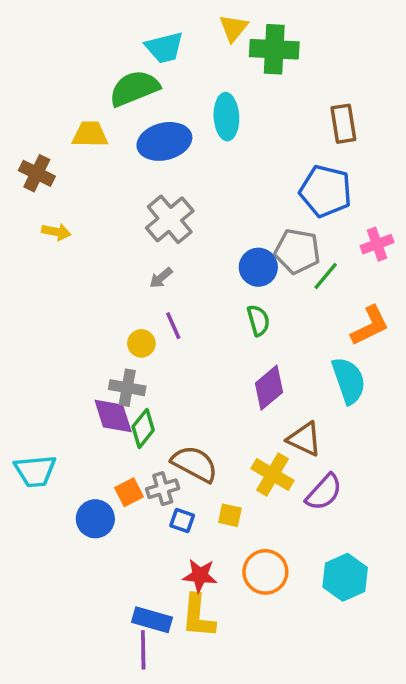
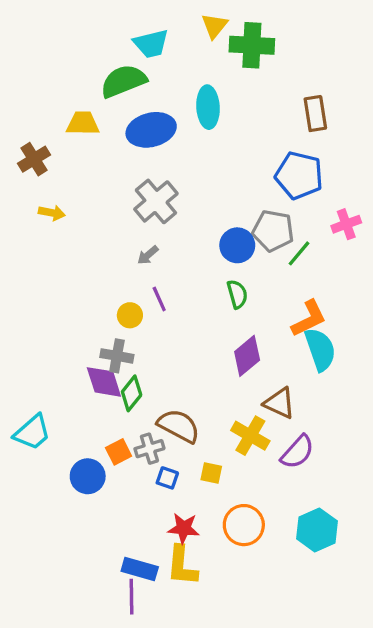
brown cross: (37, 173) -> (34, 159), turned 32
orange L-shape: (370, 326) -> (309, 319), moved
cyan trapezoid: (35, 471) -> (32, 432), turned -36

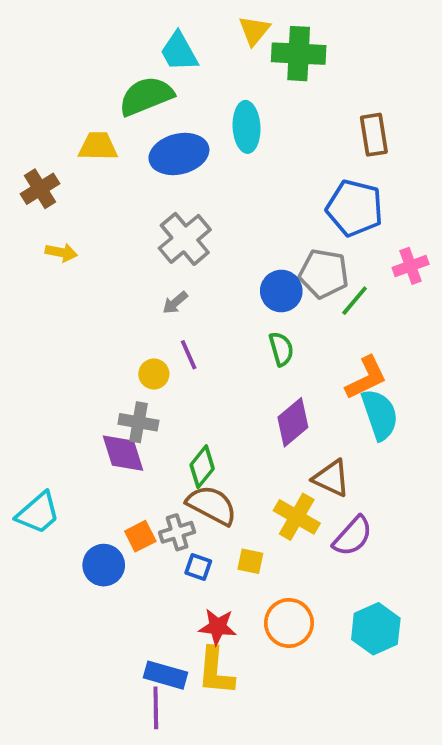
cyan trapezoid: (151, 44) -> (179, 52), turned 75
green diamond: (132, 393) -> (202, 467), moved

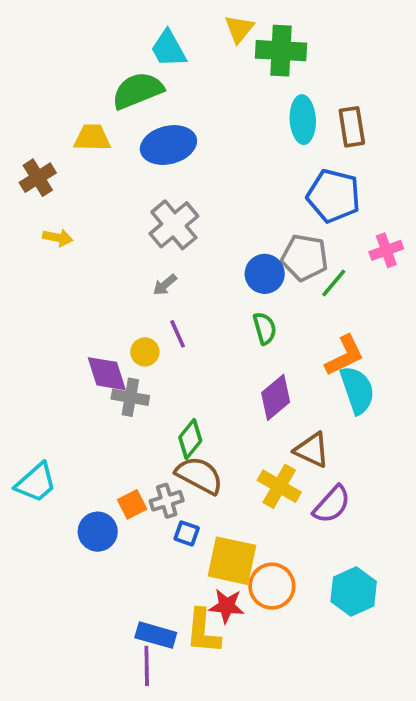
cyan ellipse: (247, 127) -> (303, 120), moved
purple diamond: (123, 453) -> (107, 374), moved
yellow square: (250, 561) -> (232, 561), moved, size x2.0
red star: (218, 627) -> (227, 606), moved

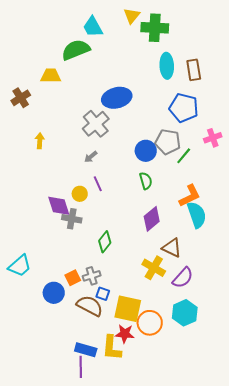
blue ellipse: (168, 145) -> (117, 98), moved
yellow arrow: (58, 238) -> (40, 141), moved, turned -98
brown semicircle: (199, 475) -> (90, 306), moved
cyan hexagon: (354, 592) -> (185, 313), moved

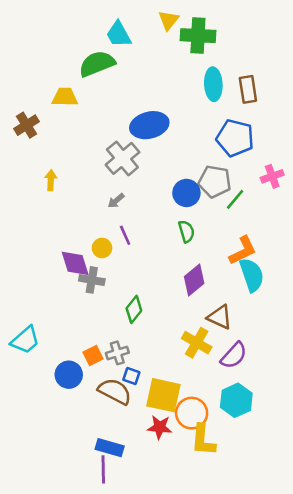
yellow L-shape: (112, 348) -> (203, 440), moved

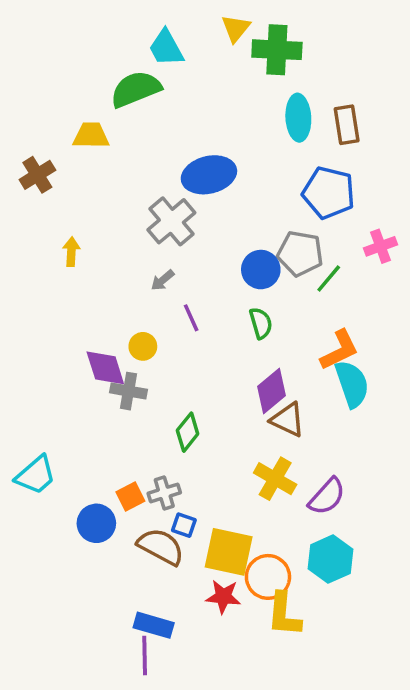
purple line: (125, 235) -> (191, 318), moved
brown triangle: (220, 317) -> (288, 420), moved

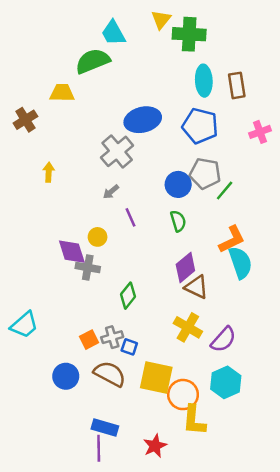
blue pentagon: (329, 193) -> (200, 126), moved
pink cross: (381, 246) -> (260, 132), moved
blue circle: (96, 523) -> (66, 376), moved
blue square: (184, 525) -> (129, 347), moved
red star: (223, 597) -> (155, 446), moved, turned -30

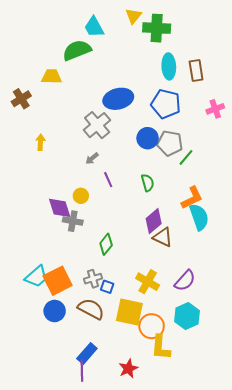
blue circle: (178, 184) -> (148, 138), moved
cyan trapezoid: (24, 325) -> (36, 277), moved
yellow cross: (188, 327) -> (148, 282), moved
orange square: (89, 340) -> (58, 281), moved, size x1.8
blue rectangle: (105, 428) -> (87, 353), turned -65

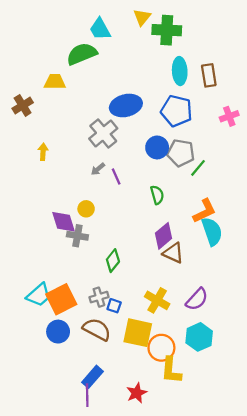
purple line: (108, 180) -> (116, 177), moved

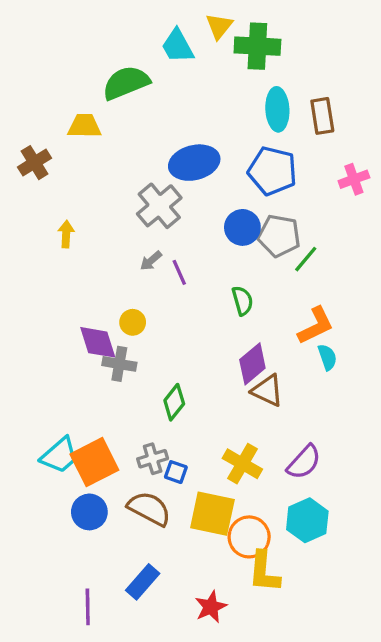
cyan trapezoid: (100, 29) -> (178, 46), moved
cyan semicircle: (212, 231) -> (327, 357), size x0.6
purple line: (87, 395) -> (88, 607), moved

